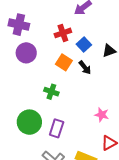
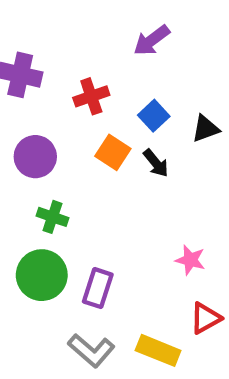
red cross: (63, 33) -> (91, 96), moved
purple circle: (26, 53) -> (35, 157), moved
green cross: (51, 92) -> (53, 217), moved

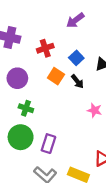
pink star: (190, 260) -> (95, 110), moved

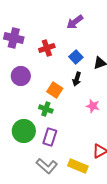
orange square: (56, 76) -> (55, 90), moved
black arrow: (77, 81) -> (77, 79), turned 56
green cross: (26, 108) -> (46, 109), moved

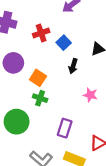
blue square: (76, 57) -> (64, 43), moved
orange square: (55, 90) -> (38, 78), moved
purple rectangle: (50, 137) -> (65, 128), moved

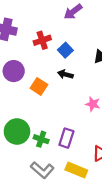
black arrow: (73, 66) -> (65, 74), moved, turned 88
green cross: (40, 98) -> (41, 139), moved

